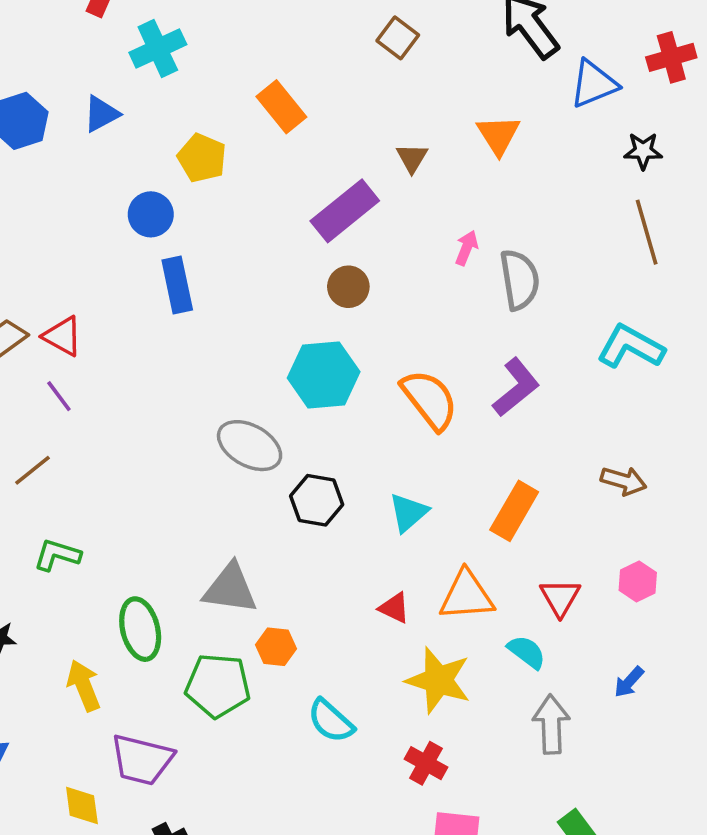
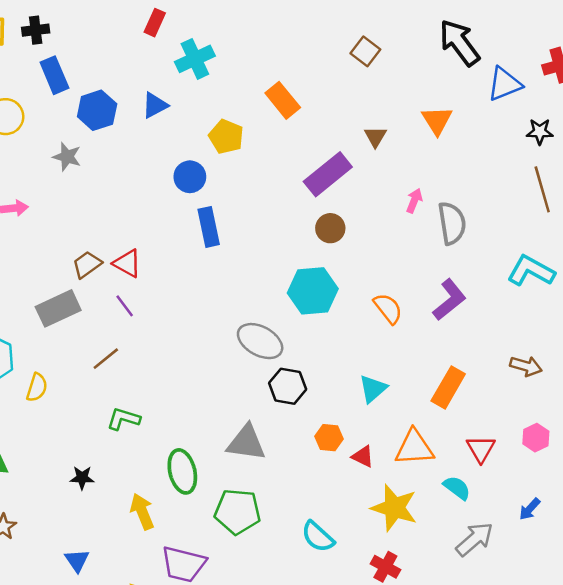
orange semicircle: (430, 400) -> (388, 308), size x0.7
black hexagon: (317, 500) -> (288, 386), moved
orange hexagon: (276, 647) -> (329, 438), moved
gray arrow: (551, 724) -> (474, 539), turned 51

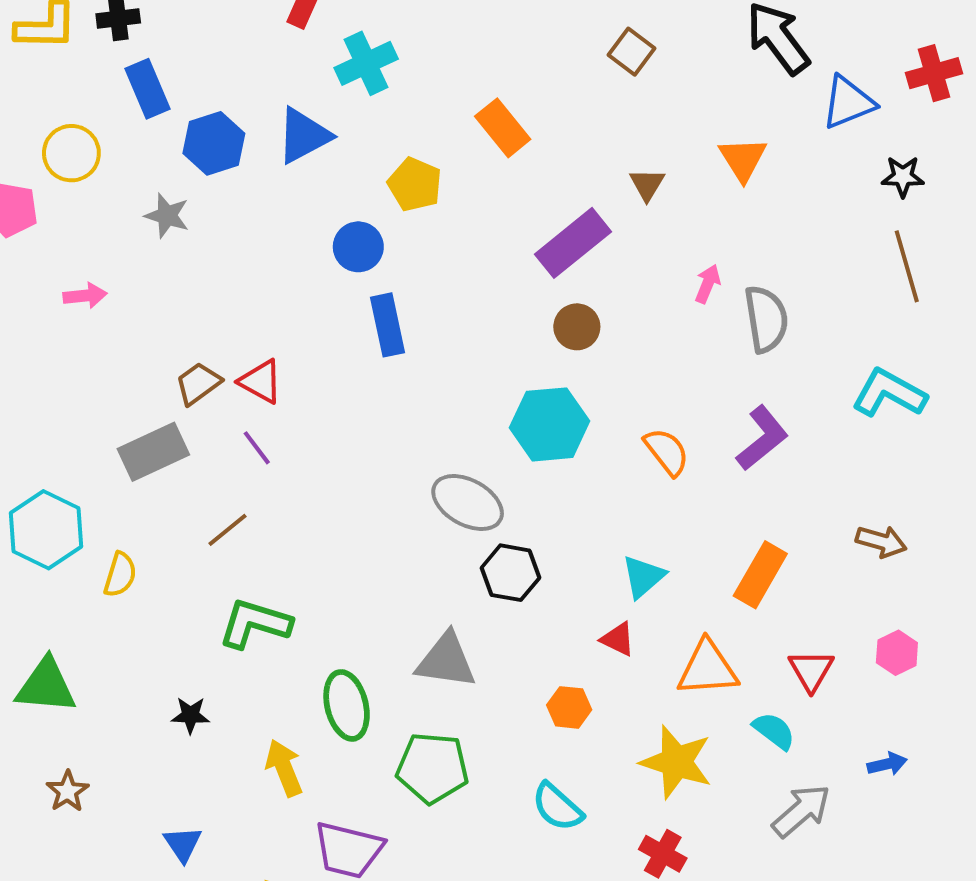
blue triangle: (155, 105) -> (304, 136), size x1.4
green L-shape: (123, 419) -> (255, 623), size x1.4
orange hexagon: (329, 438) -> (569, 707), moved
red triangle: (363, 456) -> (618, 639), moved
blue arrow: (530, 509) -> (887, 764), turned -145

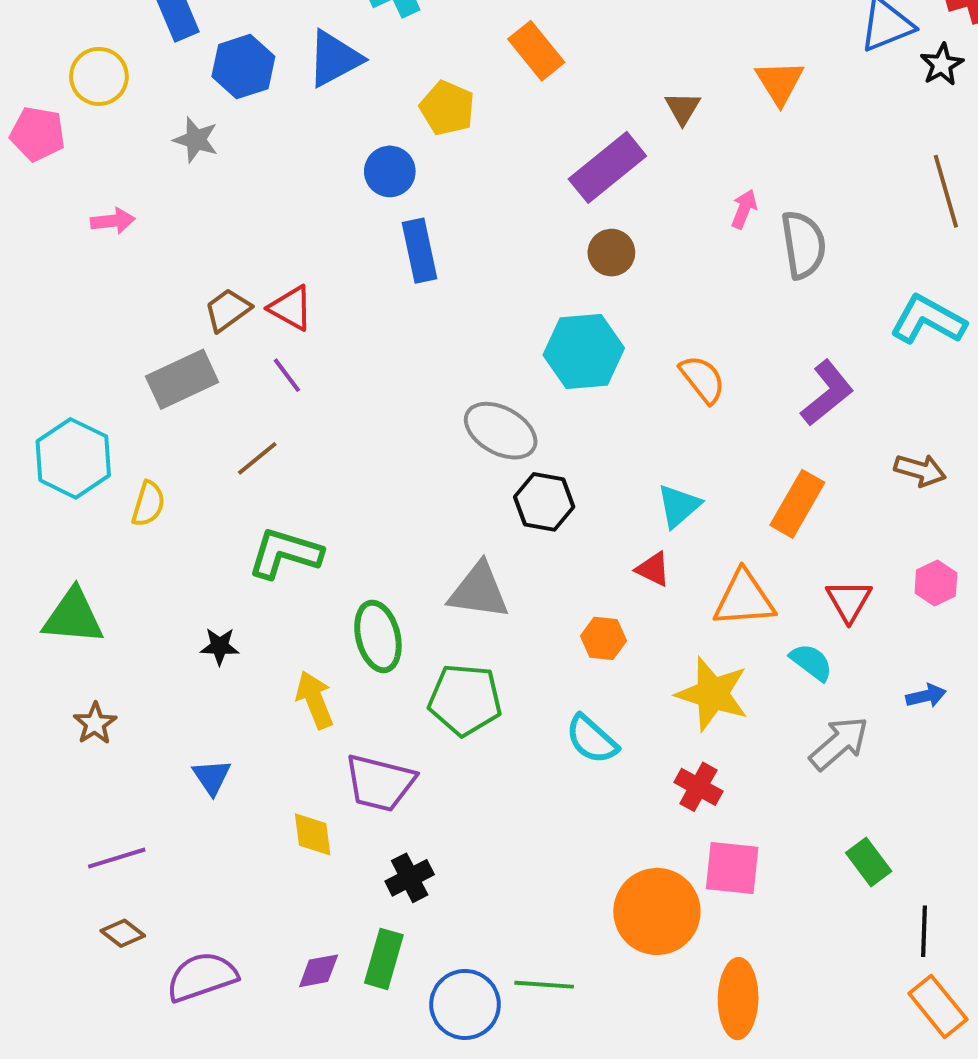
black star: (903, 177) -> (942, 65), moved, turned -30
purple L-shape: (762, 438) -> (827, 393), moved

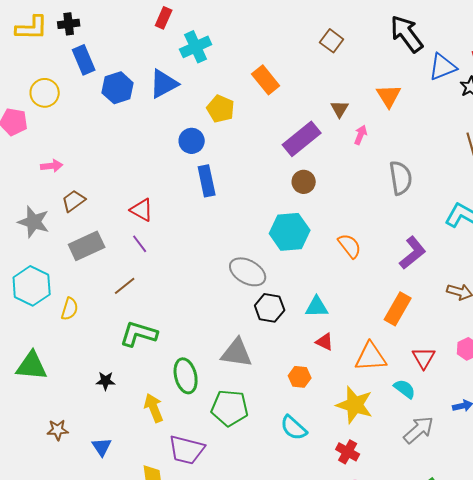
gray star: (196, 140) -> (34, 222), moved, size x1.4
pink arrow: (744, 209) -> (361, 135), moved
brown trapezoid: (228, 310) -> (74, 201), moved
cyan triangle: (679, 506) -> (317, 307), moved, turned 40
brown star: (95, 723) -> (58, 430), moved, turned 30

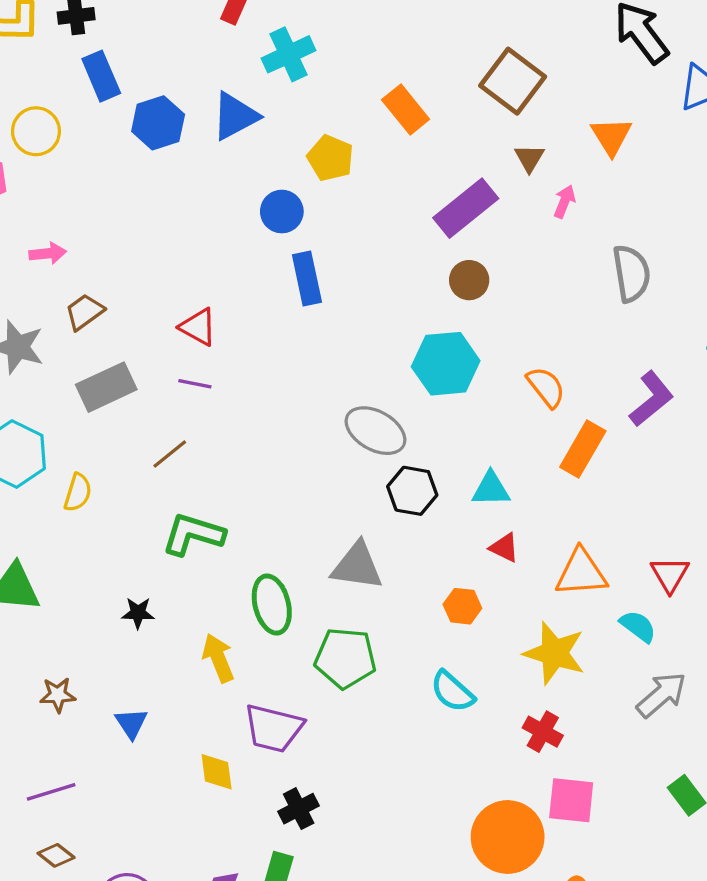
brown square: (332, 41) -> (513, 81), moved, size x1.6
purple line: (140, 244) -> (195, 384), turned -42
orange rectangle: (398, 309) -> (583, 449), moved

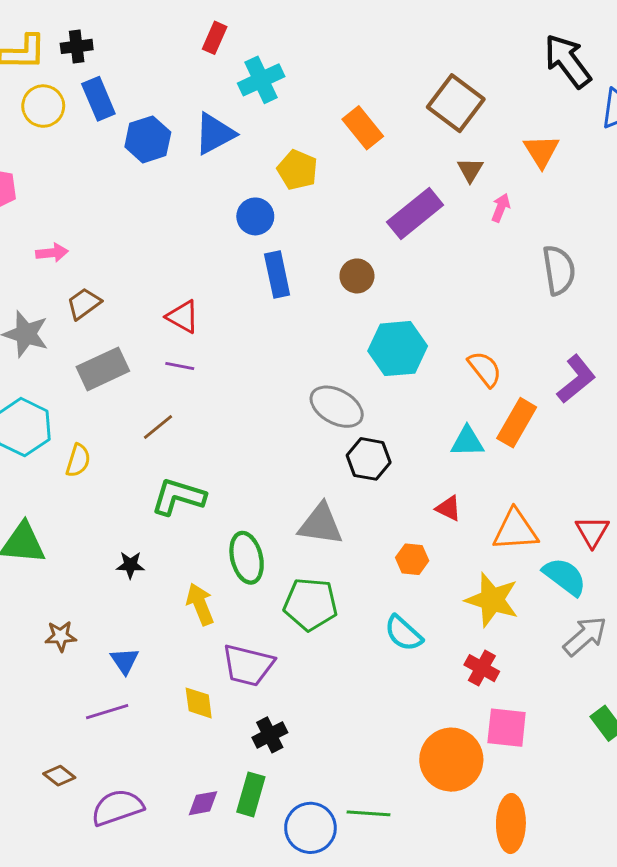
yellow circle: (36, 131) -> (43, 106), moved
brown circle: (469, 280) -> (357, 276), moved
cyan triangle: (491, 489) -> (467, 442), moved
cyan semicircle: (638, 626) -> (565, 577), size x1.4
purple line: (51, 792) -> (107, 712), moved

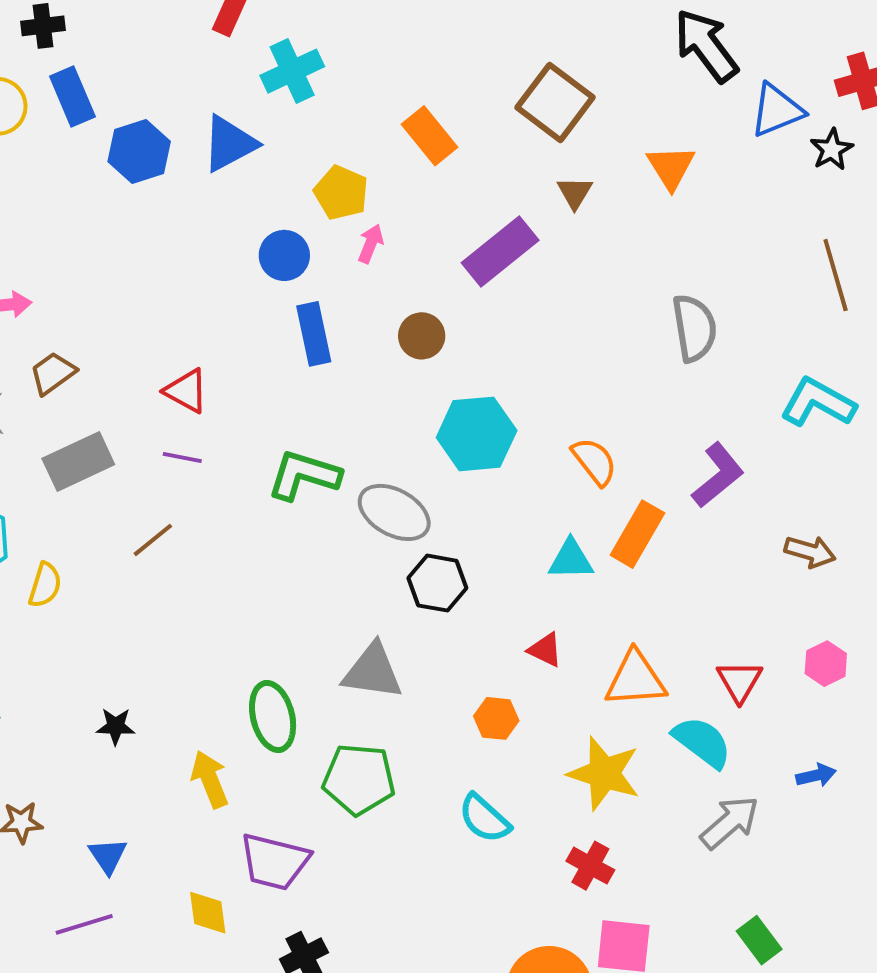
pink arrow: (501, 208) -> (371, 244), moved
green L-shape: (178, 497) -> (304, 475), moved

